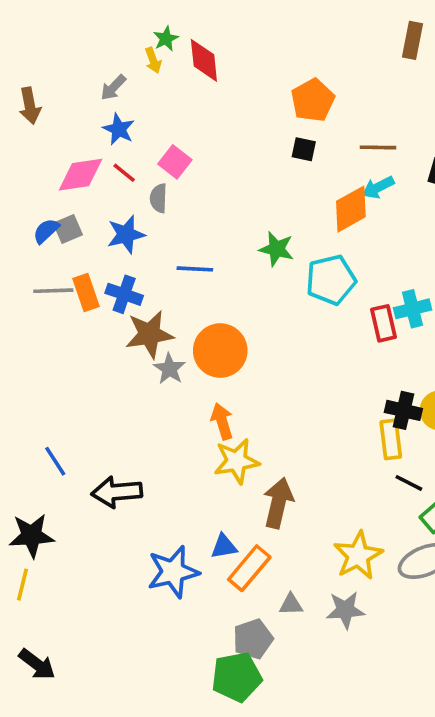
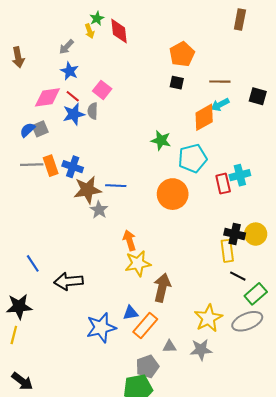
blue star: (126, 234) -> (74, 114), moved
blue line: (195, 269) -> (116, 186), moved
orange circle: (220, 351) -> (173, 194), moved

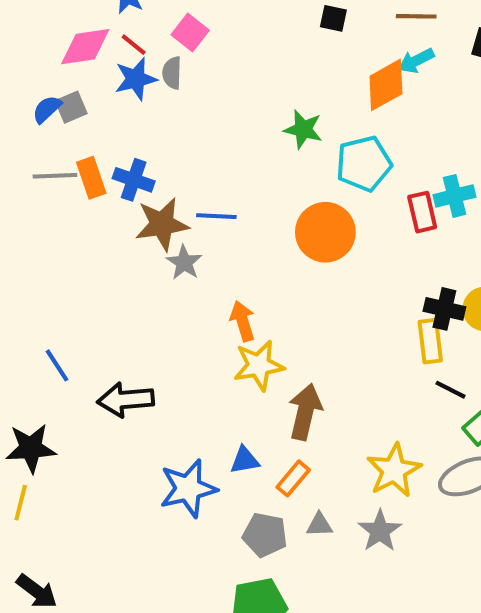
orange rectangle: (145, 325) -> (293, 478), moved, size x0.7
gray star: (201, 350) -> (380, 531), turned -30
gray pentagon: (147, 366) -> (265, 535), moved, turned 30

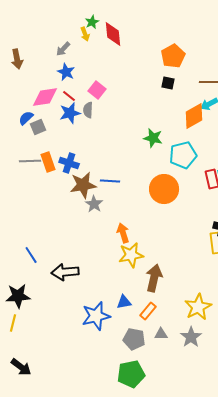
blue semicircle: (47, 109) -> (26, 118), moved

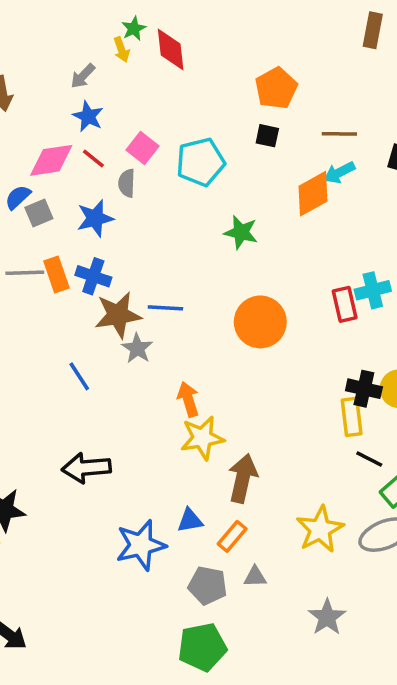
blue star: (70, 113) -> (95, 218), moved
cyan pentagon: (183, 155) -> (201, 162), moved
blue line: (31, 255) -> (79, 376), moved
gray star: (191, 337) -> (327, 617), moved

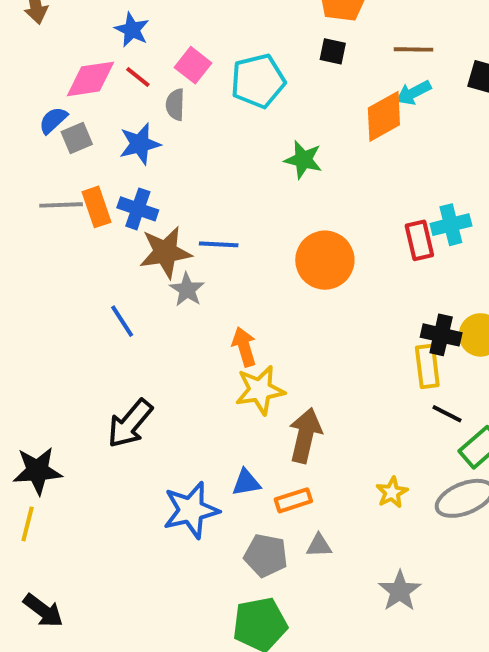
black arrow: (86, 468) -> (130, 424), turned -45
yellow star: (320, 529) -> (392, 492), size x0.6
orange rectangle: (232, 536) -> (293, 500), turned 32

